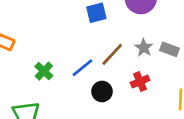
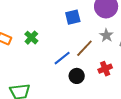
gray star: (144, 48) -> (106, 35), moved
green cross: (44, 71) -> (31, 38), moved

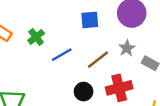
blue line: (62, 58) -> (62, 55), moved
red cross: (105, 69) -> (119, 88), size x1.5

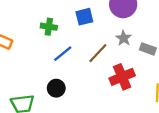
green cross: (36, 37) -> (49, 27), moved, turned -35
black circle: (84, 92) -> (56, 88), moved

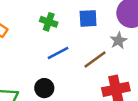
gray star: (124, 38) -> (118, 40), moved

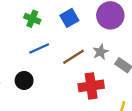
blue square: (88, 18) -> (69, 18), turned -30
gray star: (118, 40) -> (101, 52), moved

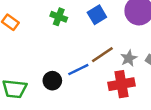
blue line: (39, 48) -> (78, 70), moved
gray star: (101, 52) -> (129, 58), moved

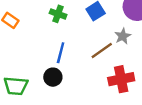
gray star: (129, 58) -> (123, 36), moved
blue line: (78, 70) -> (61, 53), moved, turned -48

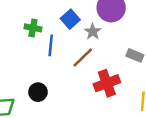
gray star: (123, 36) -> (93, 32), moved
blue line: (61, 53) -> (51, 45), moved

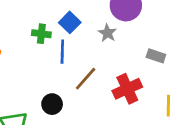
blue square: (70, 19) -> (70, 22), moved
brown line: (83, 57) -> (86, 79), moved

